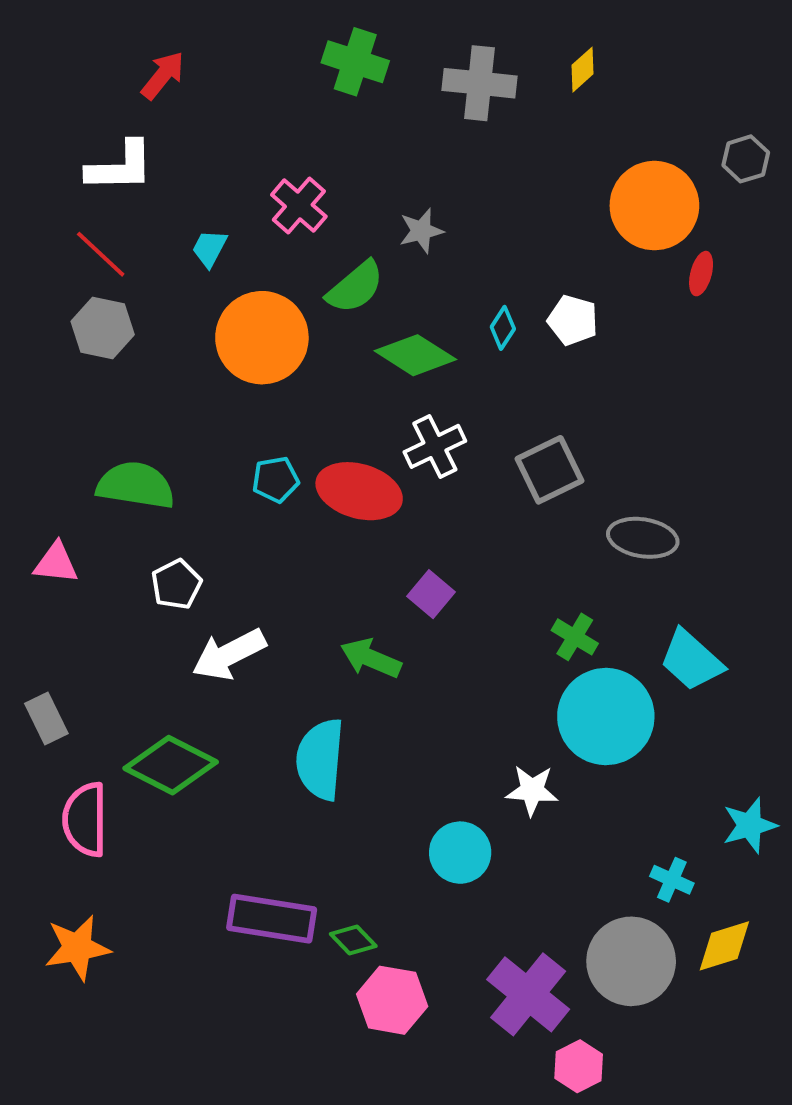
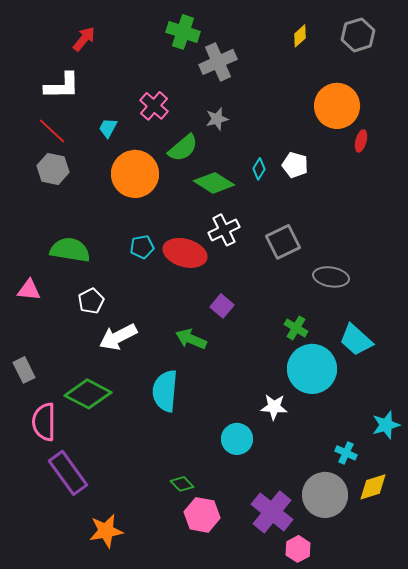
gray cross: (480, 83) -> (218, 62), moved, turned -30
gray hexagon: (746, 159) -> (358, 35), moved, size x1.4
purple rectangle: (272, 919) -> (68, 473), moved, turned 45
orange star: (77, 948) -> (106, 531), moved

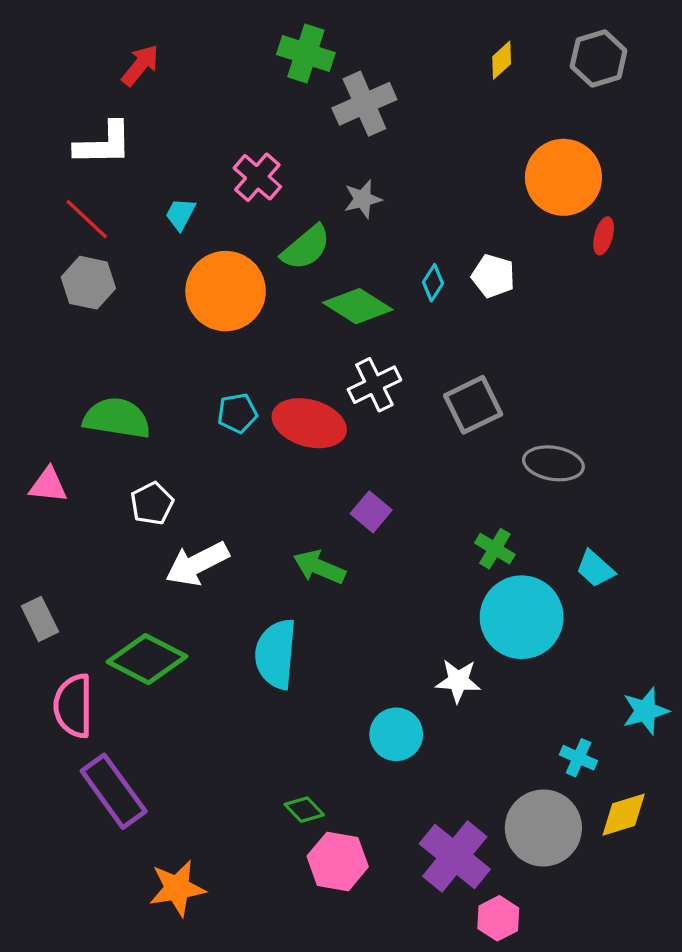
cyan trapezoid: (356, 340) -> (595, 569), size x0.7

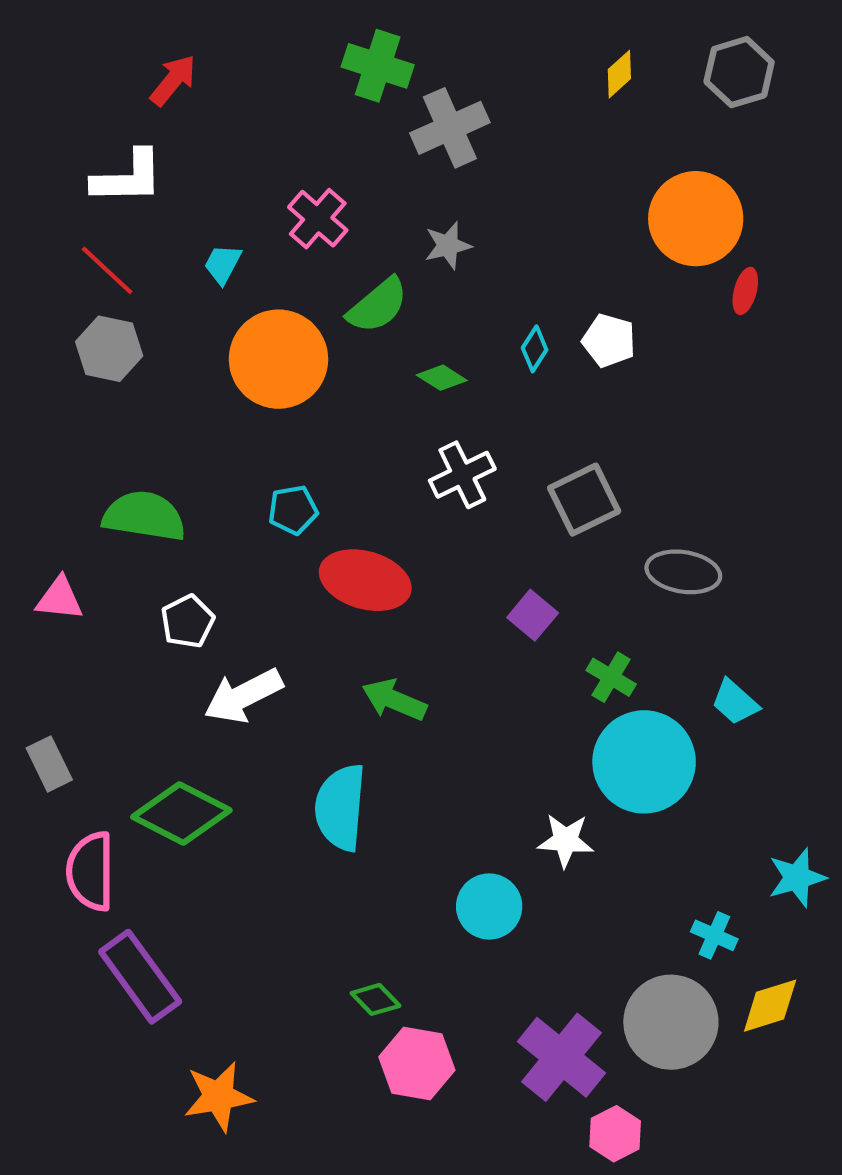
green diamond: (358, 306) -> (442, 378), size x0.6
red ellipse: (309, 423) -> (365, 580), moved
purple square: (371, 512) -> (533, 615), moved

